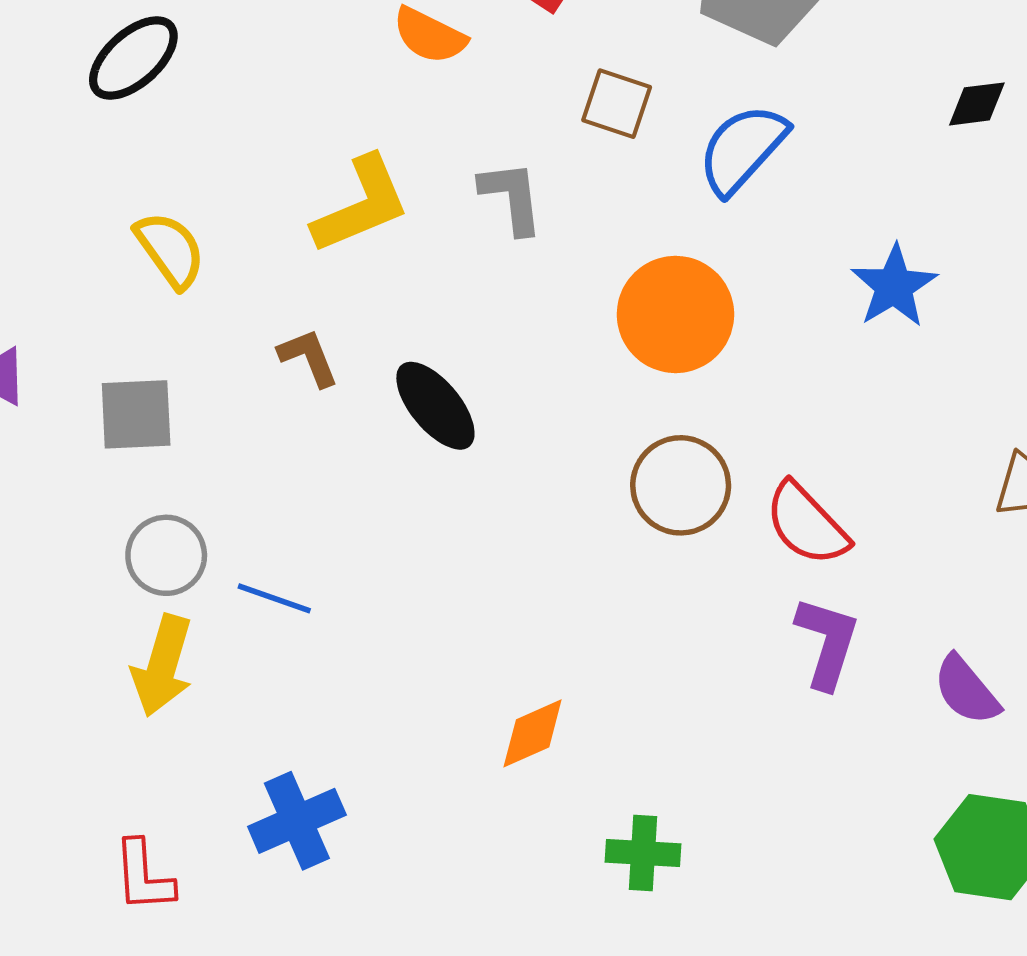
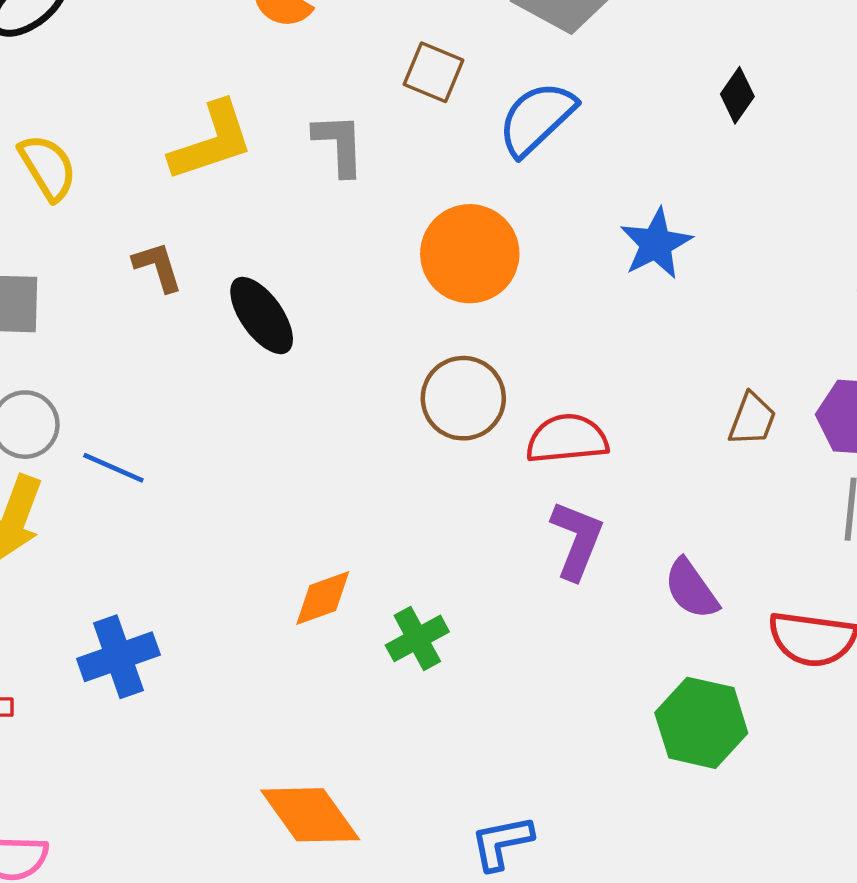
black diamond: (977, 104) -> (737, 95), turned -52
red semicircle: (807, 524) -> (567, 439), turned 124
green cross: (643, 853) -> (417, 638), moved, turned -36

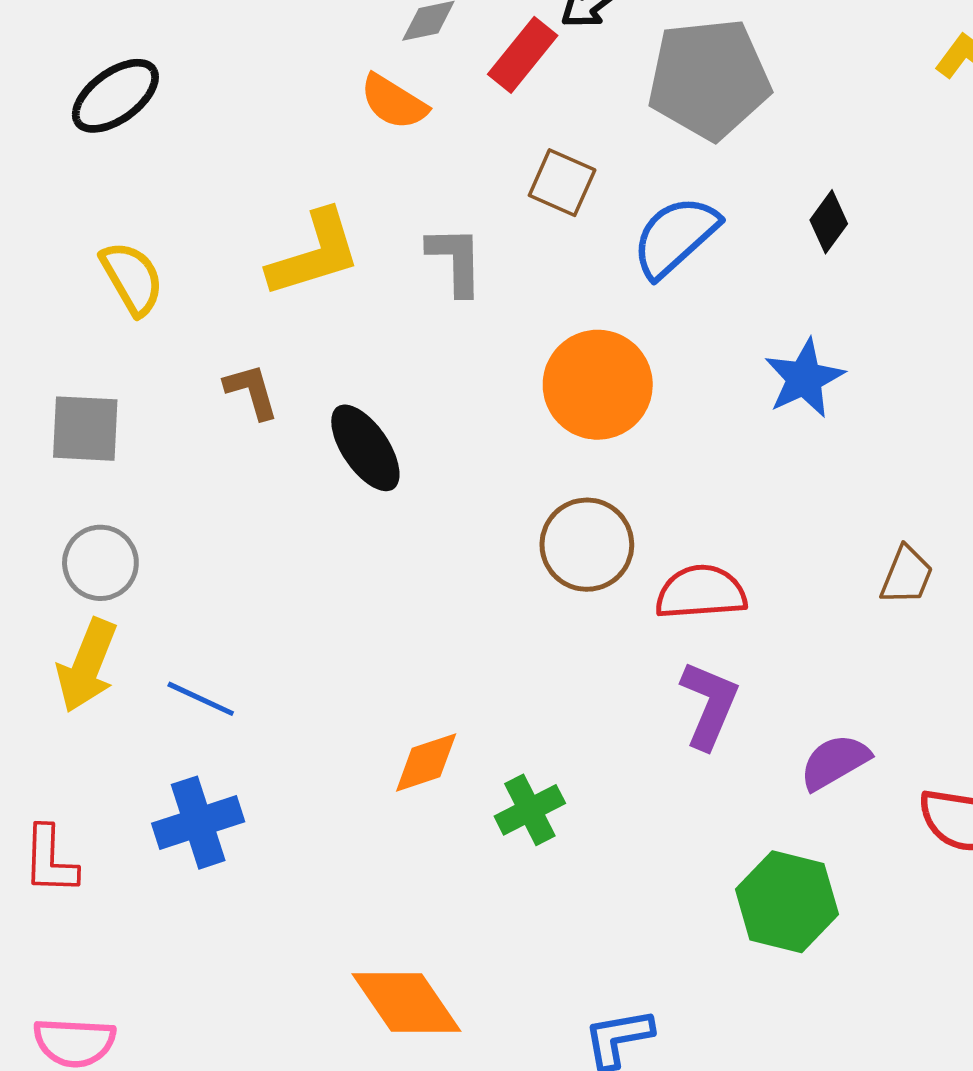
black diamond: (737, 95) -> (829, 222), moved
blue line: (113, 468) -> (201, 699), moved
purple semicircle: (691, 589) -> (835, 762), turned 94
green hexagon: (701, 723) -> (787, 902), moved

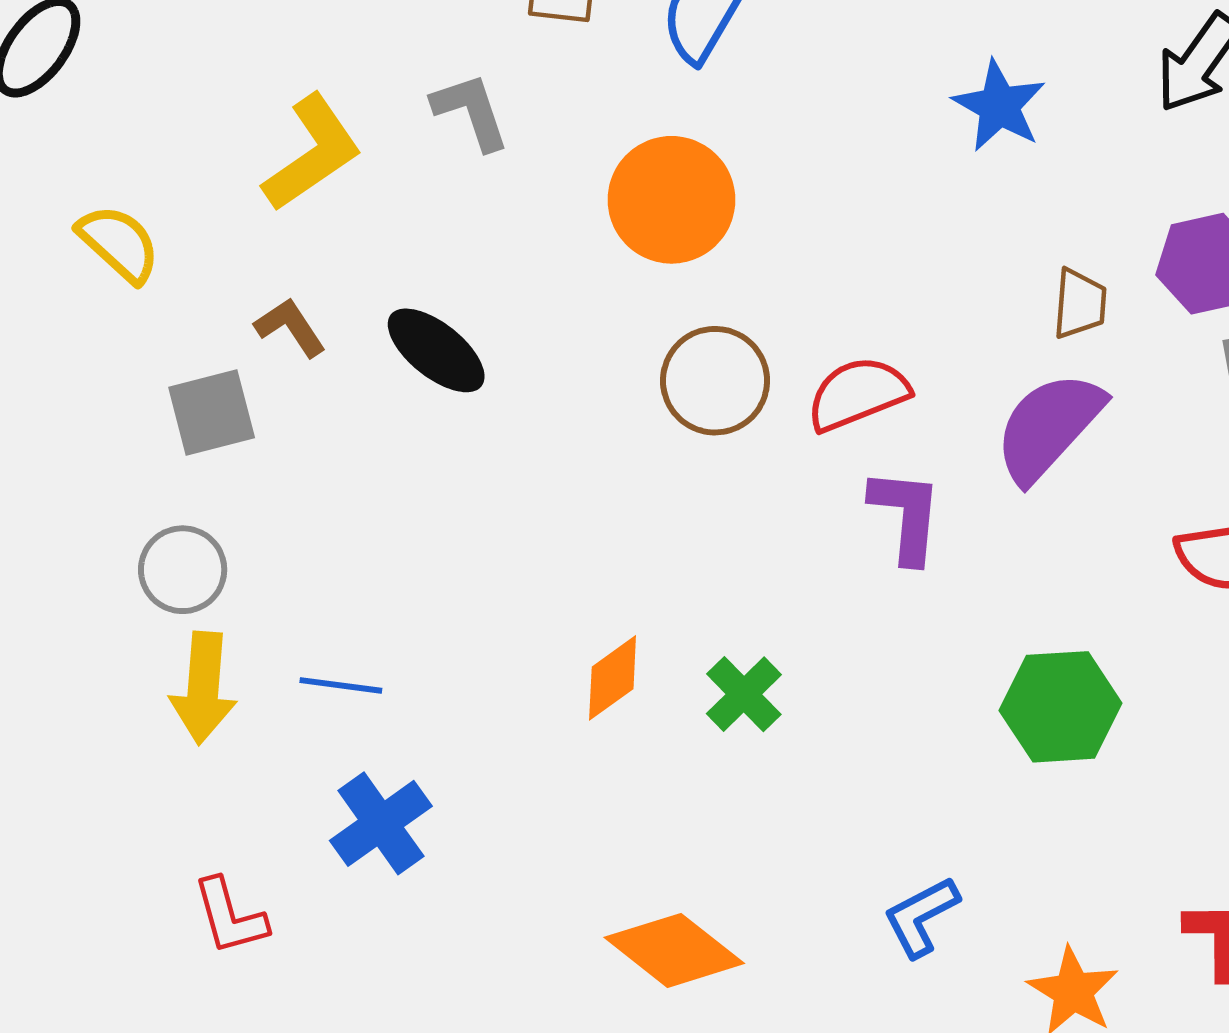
blue star: (804, 378) -> (999, 106), moved
gray square: (85, 429) -> (212, 412), moved
purple semicircle: (835, 762) -> (1049, 427), moved, size x1.5

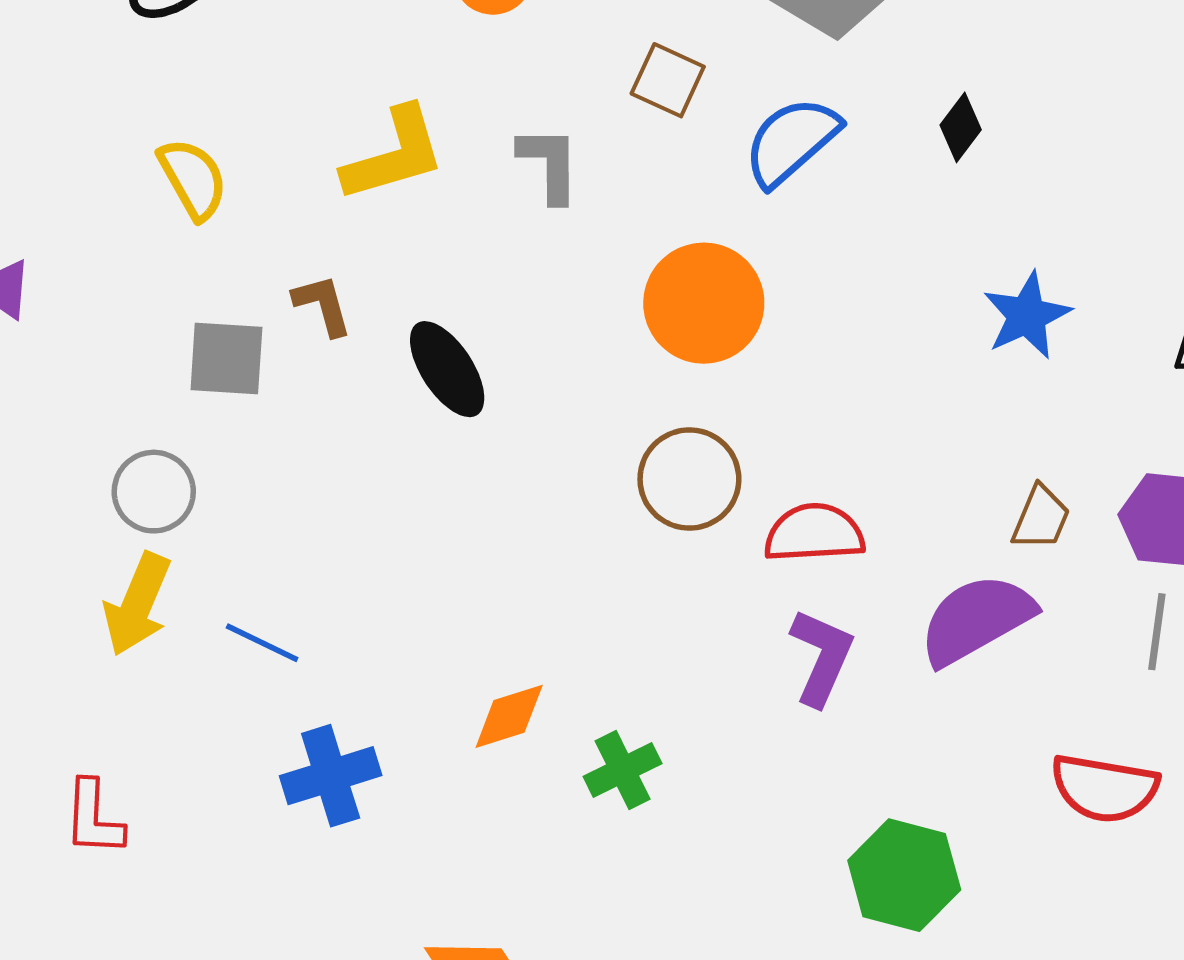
blue cross: (381, 823) -> (331, 776), moved

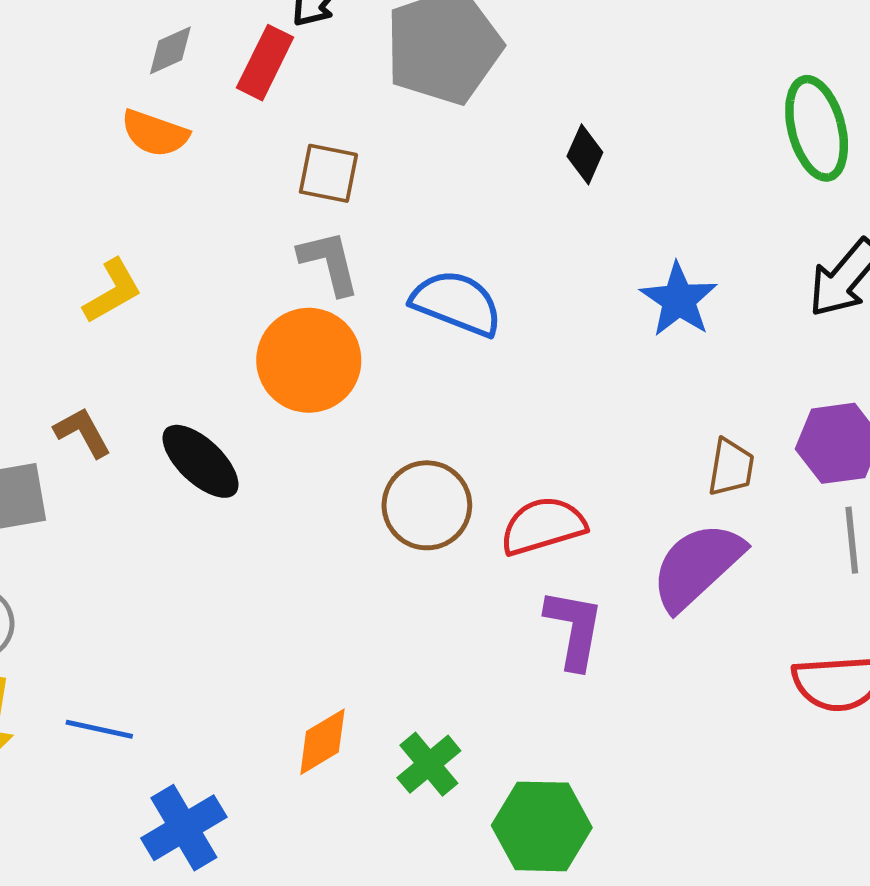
blue semicircle: (791, 141) -> (457, 303), moved, turned 76
yellow L-shape: (394, 155) -> (113, 291), size x0.7
gray L-shape: (549, 164) -> (329, 262), moved
orange circle: (704, 303) -> (309, 360), moved
green hexagon: (904, 875) -> (542, 826), moved

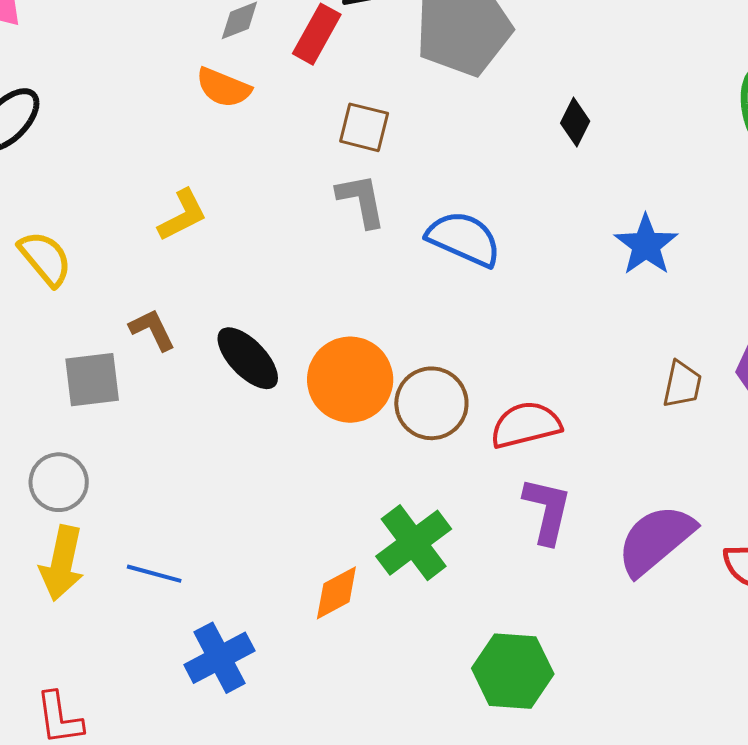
orange circle: (309, 360) -> (350, 380), moved
purple semicircle: (697, 566) -> (656, 540), moved
green cross: (429, 764) -> (414, 543), moved, size x1.4

